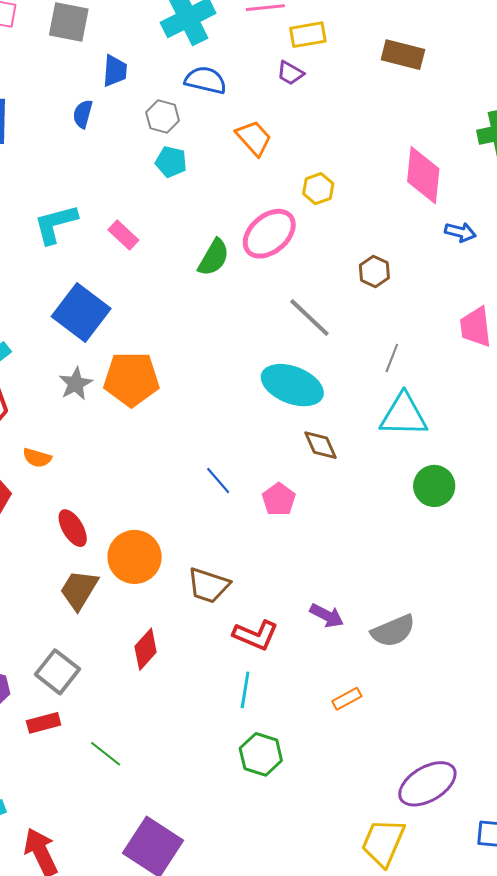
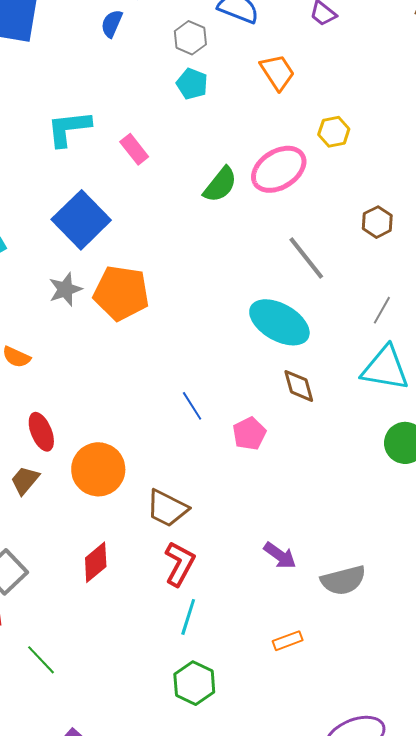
brown trapezoid: (79, 590) -> (25, 480), moved, size x0.7
red L-shape: (256, 635) -> (180, 564), moved, turned -93

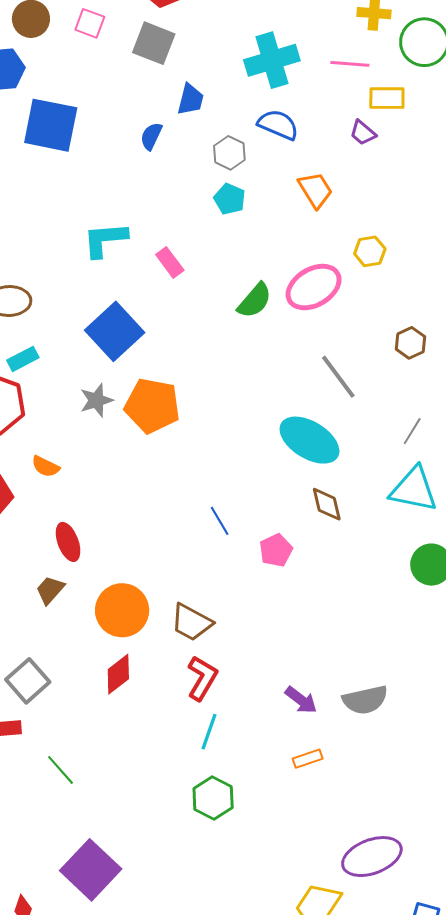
orange circle: (98, 469) -> (122, 610), moved
purple arrow: (280, 555) -> (301, 700), moved

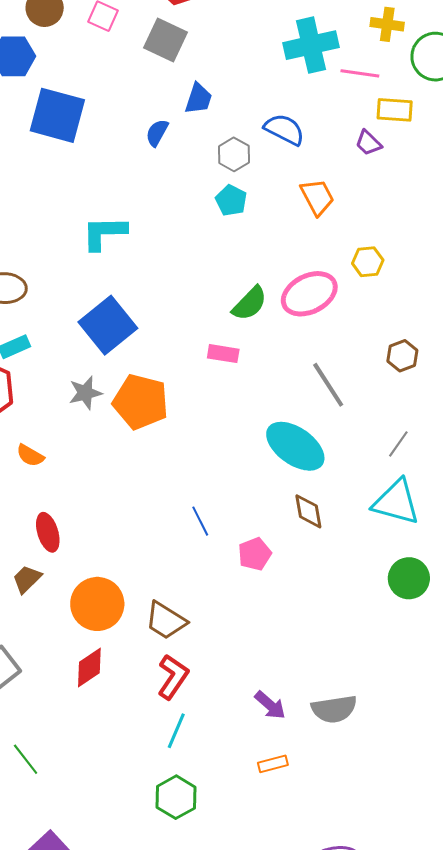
cyan cross: (272, 60) -> (311, 45), moved
pink rectangle: (170, 262) -> (223, 354), moved, turned -48

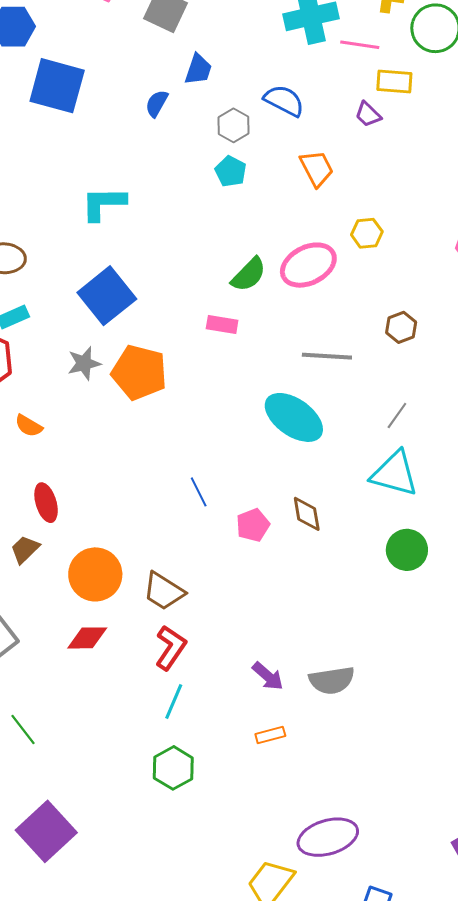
gray line: (328, 385) -> (327, 356), turned -54
brown diamond: (308, 511) -> (307, 514), moved
red diamond: (89, 667) -> (87, 638), turned 33

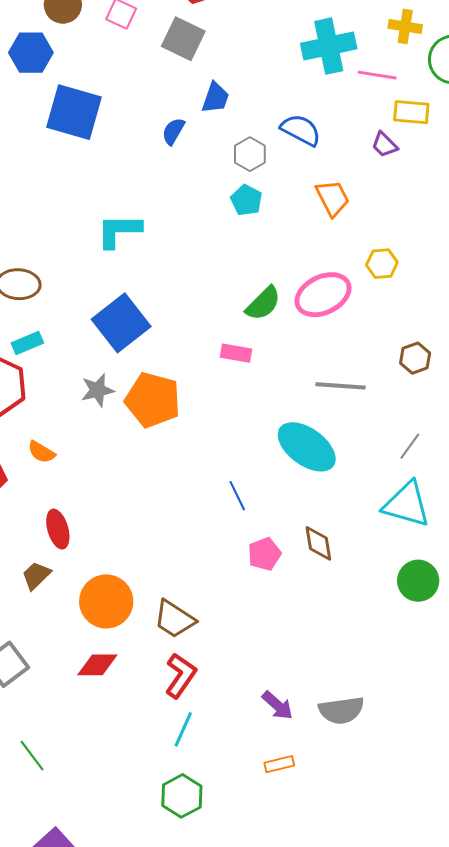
blue line: (199, 492) -> (237, 496), moved

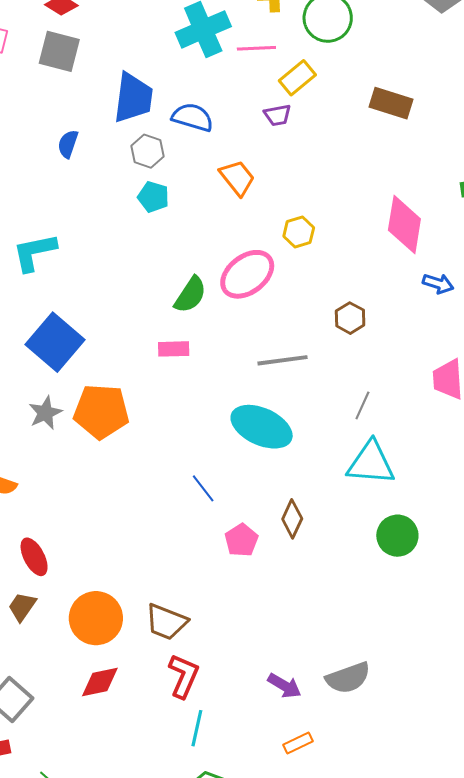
blue trapezoid: (215, 98) -> (133, 98), moved, size x1.6
yellow rectangle: (411, 112) -> (297, 78), turned -33
purple trapezoid: (384, 145) -> (278, 115), turned -44
brown diamond: (318, 543) -> (292, 519), turned 45

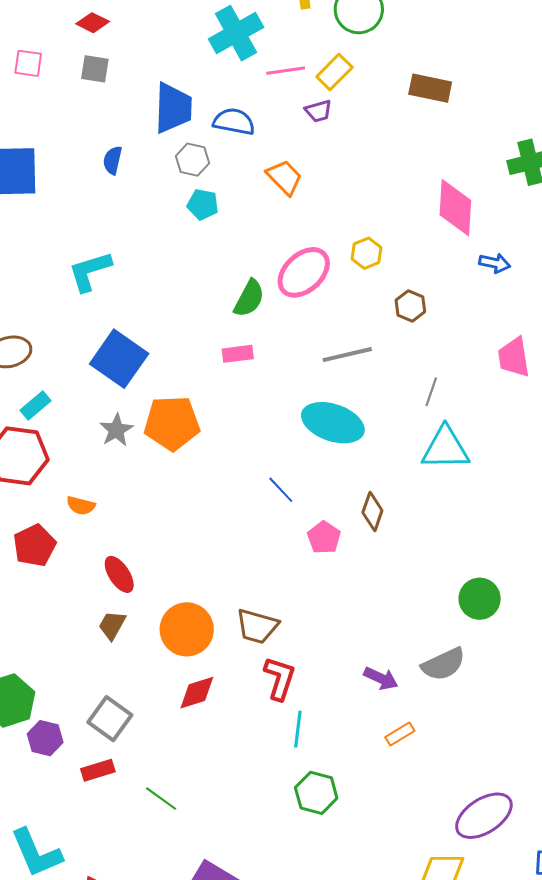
pink line: (256, 48) -> (286, 71), moved
gray square: (59, 51) -> (95, 69), size x0.7
yellow hexagon: (299, 232) -> (366, 253), moved
green circle: (397, 536) -> (480, 599), moved

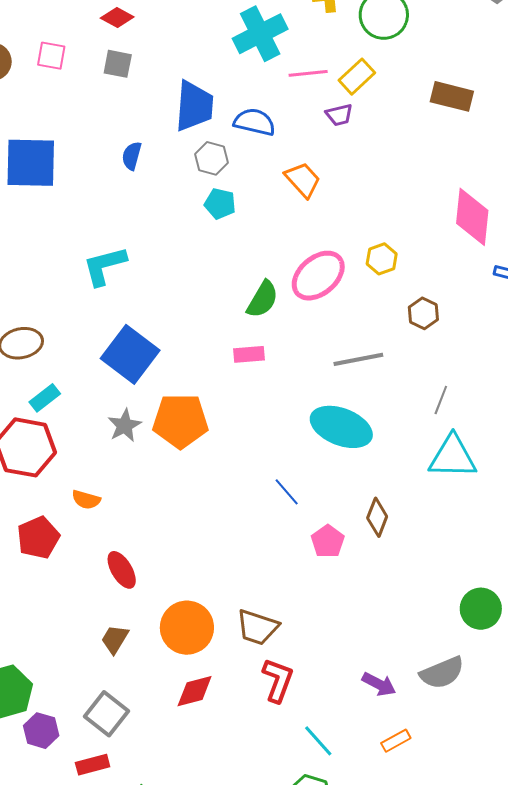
brown trapezoid: (112, 625) -> (115, 639), moved
cyan line: (298, 729) -> (318, 741), moved, turned -51

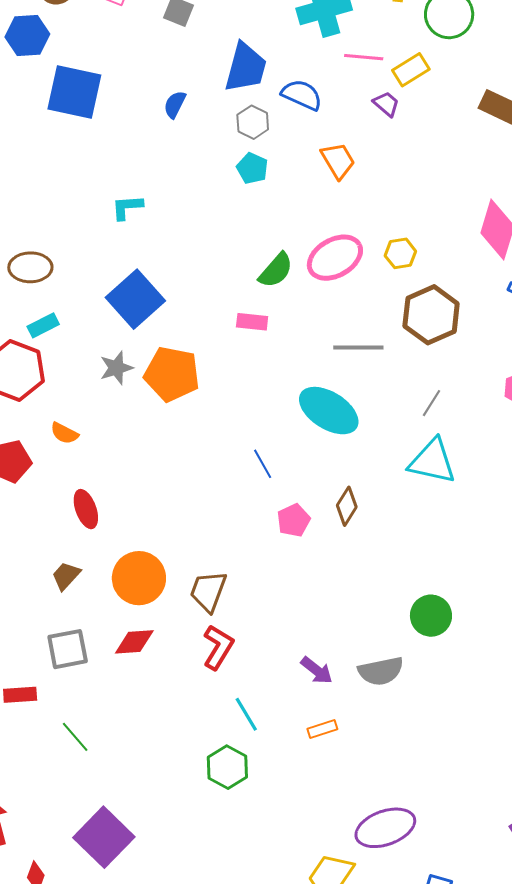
purple trapezoid: (339, 115) -> (386, 104), turned -136
cyan L-shape: (105, 266) -> (127, 207), size x0.7
brown hexagon: (423, 313) -> (431, 315), size x1.8
brown trapezoid: (257, 627) -> (208, 591), turned 81
gray square: (107, 714) -> (68, 649), moved, turned 30

